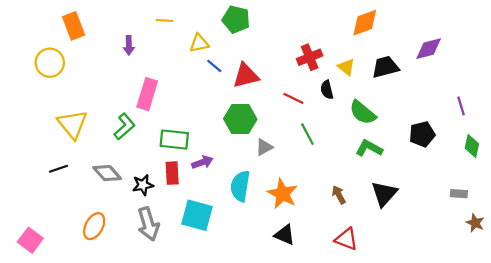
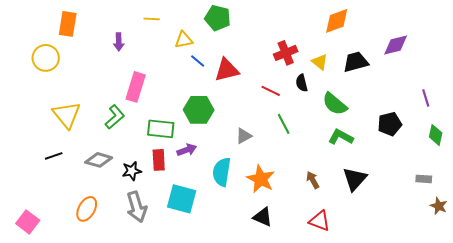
orange rectangle: (74, 26) -> (68, 24), turned 30
green hexagon: (240, 119) -> (199, 110), moved
gray diamond: (107, 173) -> (99, 160), turned -32

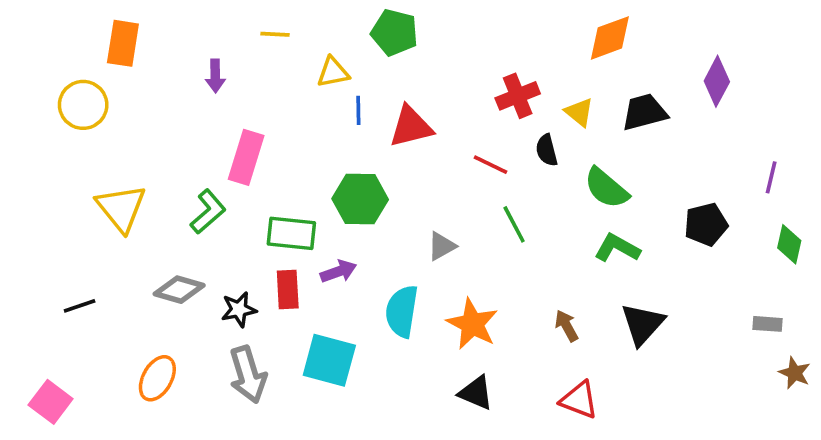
purple diamond: (396, 45) -> (717, 81), turned -48
blue line: (198, 61) -> (358, 110), turned 49
purple line: (426, 98) -> (771, 177), turned 30
black line: (54, 156) -> (80, 306), moved

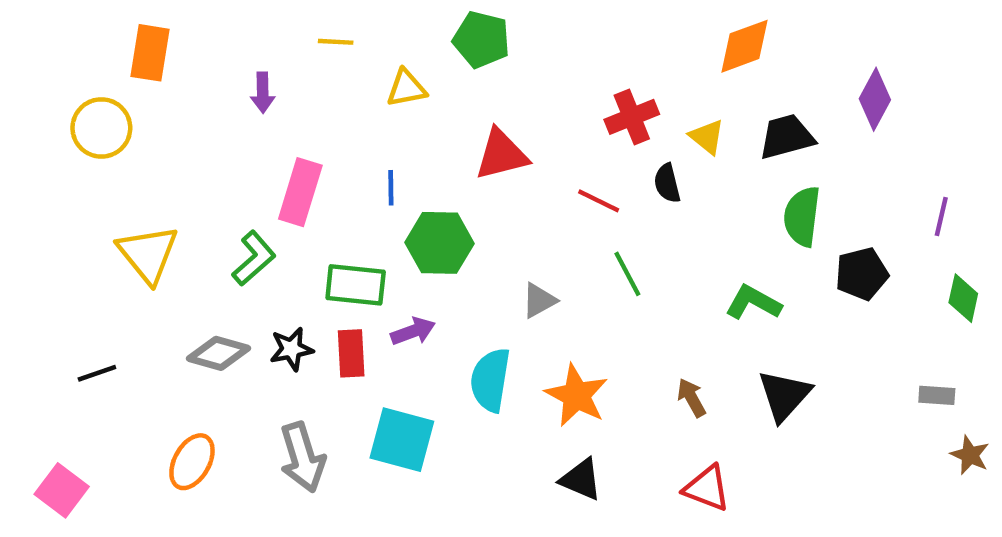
blue line: (358, 110) -> (391, 188), moved
green semicircle: (606, 188) -> (802, 216), moved, turned 57
black star: (239, 309) -> (291, 349), moved

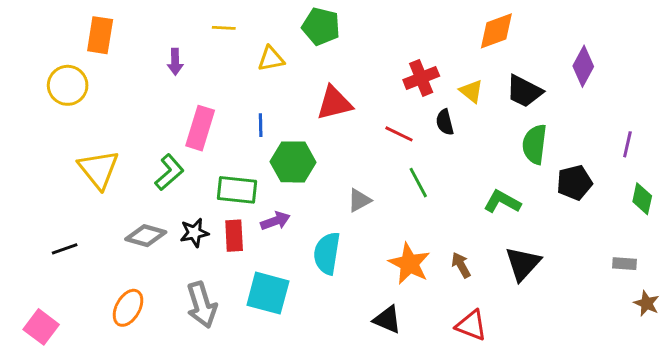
black trapezoid: (787, 137) -> (524, 91), turned -138
orange star: (577, 395) -> (409, 264), moved

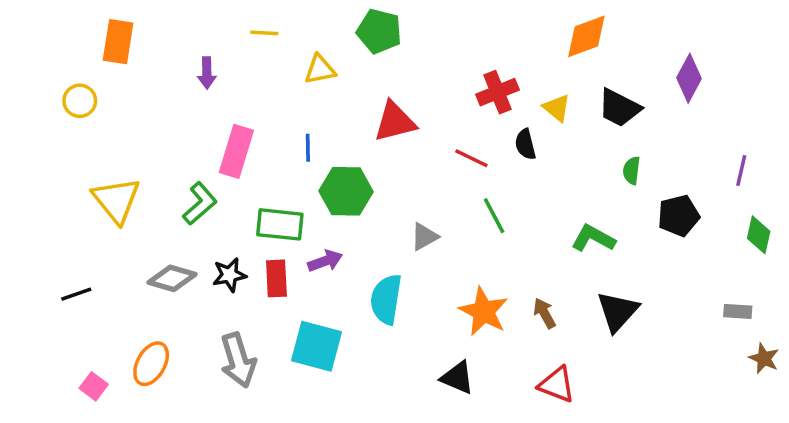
yellow circle: (68, 85) -> (80, 101), size x0.7
green semicircle: (535, 144) -> (632, 170), size x0.6
pink square: (41, 327) -> (94, 386), moved, size x0.7

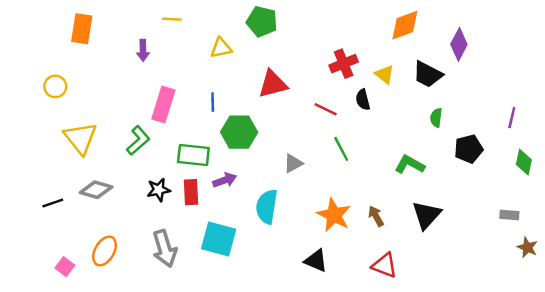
yellow line: (264, 33) -> (172, 19), moved
purple diamond: (689, 78) -> (459, 44), moved
yellow circle: (80, 101) -> (55, 86), moved
gray diamond: (172, 278) -> (96, 190), moved

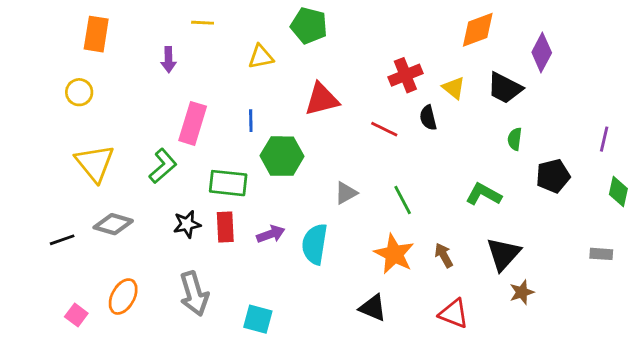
yellow circle: (55, 86) -> (79, 92), moved
green line: (341, 149) -> (403, 200), moved
purple arrow: (225, 180) -> (271, 234), moved
cyan square: (219, 239) -> (258, 319), moved, size x0.7
brown star: (527, 247) -> (522, 292), moved, turned 30

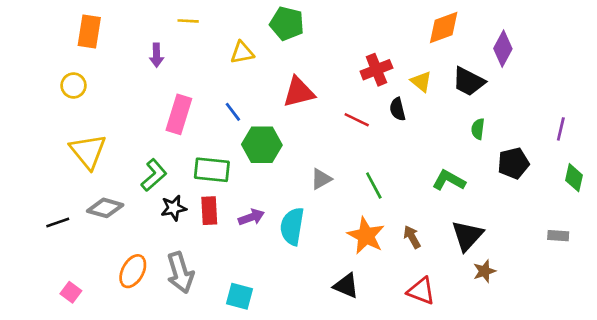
blue line: (251, 121) -> (233, 112), turned -36
green L-shape: (163, 166) -> (154, 175), moved
orange ellipse: (123, 297) -> (133, 271), moved

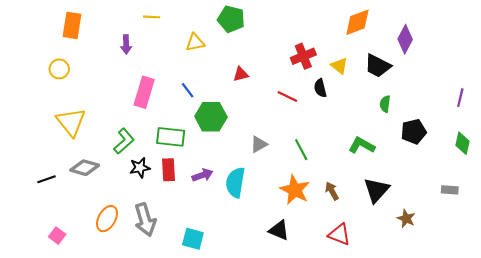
red triangle: (299, 92) -> (241, 74), size x0.6
purple line: (561, 129) -> (460, 98), moved
brown star: (484, 271) -> (406, 219), moved, turned -30

